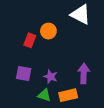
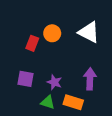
white triangle: (81, 14) -> (89, 32), moved
orange rectangle: (68, 95) -> (73, 102), turned 30

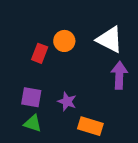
purple arrow: (90, 79) -> (119, 75), moved
green triangle: (48, 102) -> (33, 123), moved

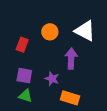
red rectangle: (40, 53) -> (22, 45), moved
purple arrow: (119, 75) -> (71, 58), moved

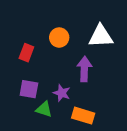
white triangle: (85, 31) -> (101, 36), turned -30
green triangle: (25, 96) -> (44, 109), moved

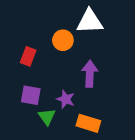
white triangle: (101, 36) -> (90, 21), moved
green triangle: (44, 109) -> (47, 117), turned 36

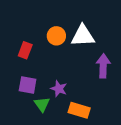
white triangle: (90, 21) -> (83, 36), moved
purple arrow: (90, 74) -> (103, 66), moved

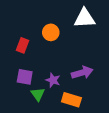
white triangle: (83, 36) -> (84, 18), moved
purple arrow: (103, 66) -> (82, 73), moved, turned 72

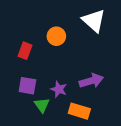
white triangle: (84, 18) -> (94, 21), turned 45

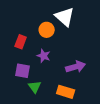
white triangle: (94, 21) -> (65, 17), moved
purple star: (59, 89) -> (44, 56), moved

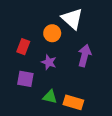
purple arrow: (76, 67) -> (85, 56), moved, turned -60
green triangle: (35, 87) -> (50, 97), moved, turned -40

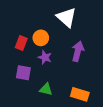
orange circle: (52, 33) -> (41, 38), moved
orange rectangle: (73, 102) -> (80, 94), moved

